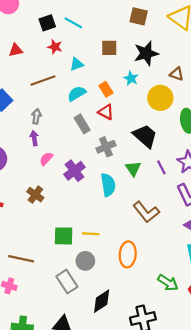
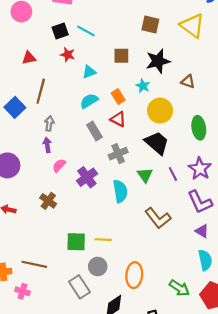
brown line: (43, 81) -> (41, 91), moved, turned -55
yellow circle: (160, 98) -> (160, 111), moved
orange ellipse: (128, 254) -> (134, 275), moved

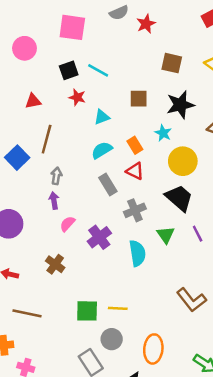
brown L-shape: (158, 218) -> (191, 300), moved
brown line: (34, 264) -> (27, 313), moved

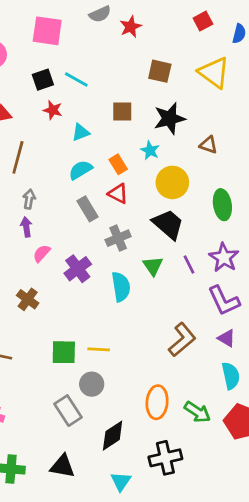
brown L-shape: (191, 300) -> (182, 340), turned -92
orange ellipse: (153, 349) -> (157, 402), moved

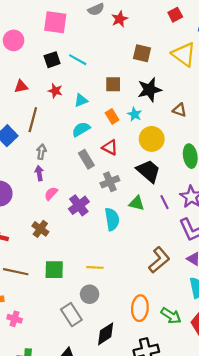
red star: (53, 110) -> (55, 91), moved
orange rectangle: (118, 164) -> (112, 116), moved
green triangle: (153, 266) -> (137, 203), turned -42
green square: (64, 352) -> (54, 270), moved

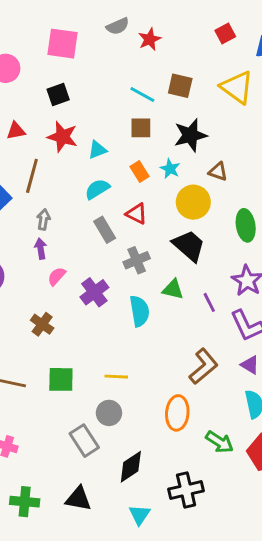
cyan line: (78, 60) -> (142, 95), moved
red star: (55, 91) -> (62, 137), size x1.5
brown triangle: (180, 110) -> (218, 172), moved
purple line: (165, 202) -> (209, 302), moved
orange ellipse: (140, 308) -> (177, 413), moved

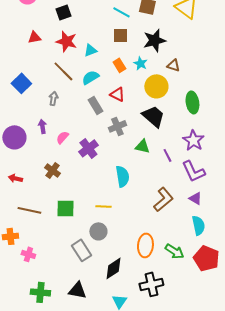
brown line: (32, 176) -> (63, 71), moved, turned -60
purple arrow: (41, 249) -> (42, 126), moved
cyan semicircle: (139, 311) -> (122, 176), moved
orange ellipse: (177, 413) -> (145, 245), moved

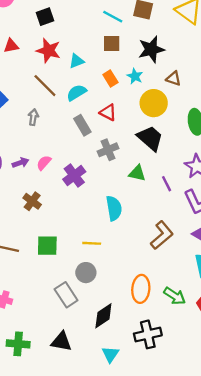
purple arrow: (42, 126) -> (20, 163), moved, turned 80

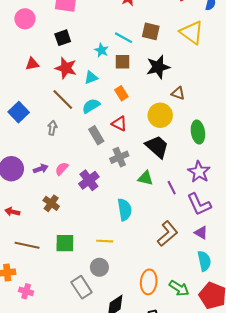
cyan star: (135, 76) -> (101, 50), moved

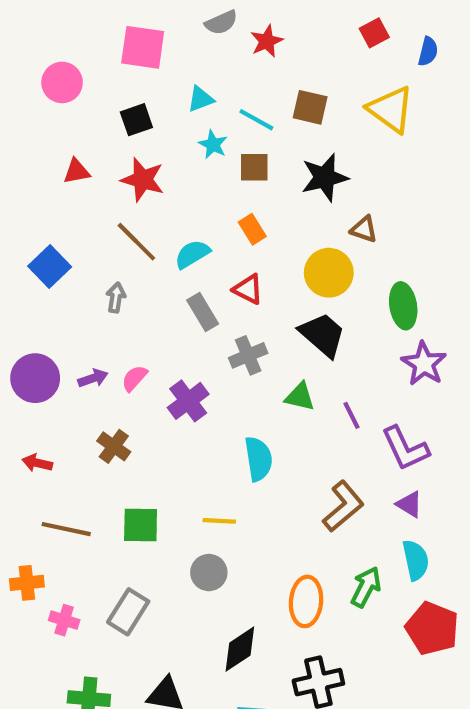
cyan triangle: (91, 78) -> (201, 99), moved
purple star: (199, 172) -> (424, 364), moved
gray rectangle: (82, 287) -> (128, 612), moved, turned 65
green arrow: (179, 288) -> (366, 587), moved, turned -96

